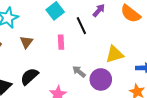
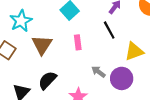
black line: (81, 26) -> (109, 30), moved
brown triangle: (26, 42) -> (42, 45), size x1.5

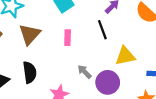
black semicircle: (47, 80) -> (30, 72), turned 120

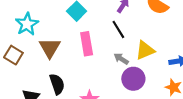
pink rectangle: (68, 38) -> (87, 44), size x1.5
gray arrow: (84, 72) -> (121, 59), moved

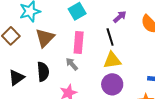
yellow triangle: (145, 50) -> (112, 60), moved
gray arrow: (121, 59) -> (72, 64), moved

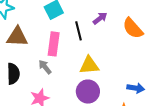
black line: (110, 37) -> (78, 31), moved
brown triangle: (45, 38) -> (17, 37), turned 45

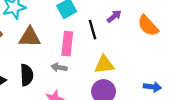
gray arrow: (45, 67) -> (59, 67), turned -40

